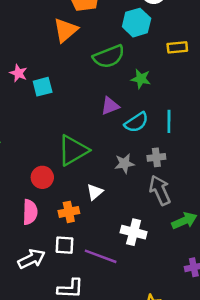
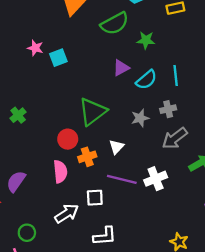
gray arrow: (160, 190) -> (175, 138), turned -96
orange cross: (69, 212) -> (87, 157), moved
white cross: (134, 232) -> (156, 179), turned -30
purple line: (101, 256) -> (122, 179), moved

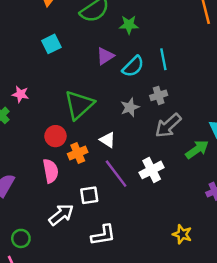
pink star: (35, 48) -> (20, 94), moved
cyan square: (58, 58) -> (51, 44), moved
white triangle: (116, 147) -> (108, 140), turned -35
purple line: (122, 179) -> (116, 174), turned 44

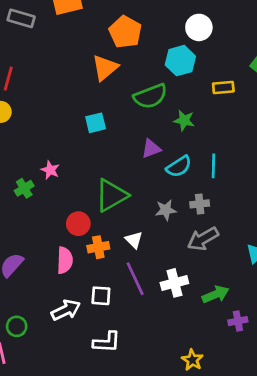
green arrow: (197, 149) -> (216, 294), moved

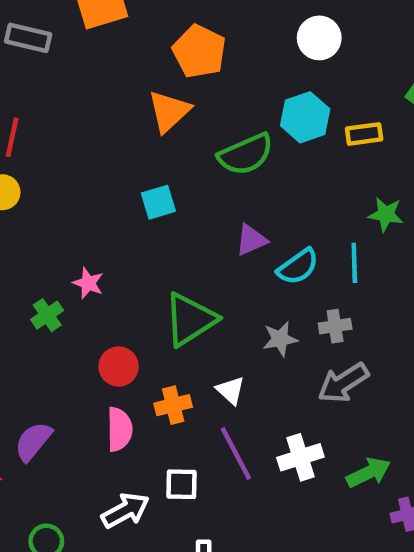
cyan hexagon: (180, 61) -> (305, 117), moved
green star: (184, 120) -> (386, 214), moved
red circle: (78, 224) -> (119, 366), moved

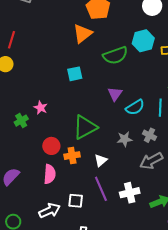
purple triangle: (251, 240) -> (115, 94), turned -35
gray cross: (335, 326) -> (150, 135), turned 32
white triangle: (231, 390) -> (101, 160), turned 32
orange cross: (173, 405) -> (72, 156), moved

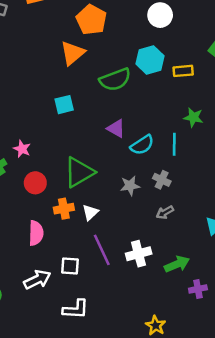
purple triangle: (115, 94) -> (116, 128), turned -35
red circle: (51, 146) -> (35, 183), moved
white triangle: (101, 160) -> (90, 212), moved
gray arrow: (151, 161) -> (165, 212), size x0.6

